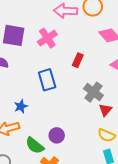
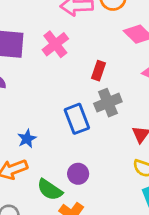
blue rectangle: (47, 80) -> (77, 119), moved
gray cross: (93, 92) -> (108, 103), moved, turned 36

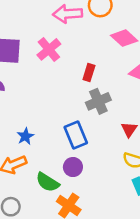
blue rectangle: (77, 119) -> (76, 135), moved

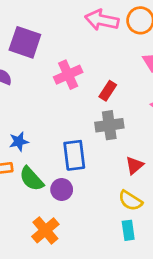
pink cross: (49, 49) -> (68, 75), moved
green semicircle: (47, 182) -> (32, 179), moved

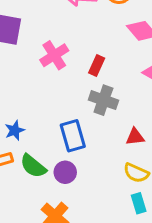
gray cross: (109, 125) -> (103, 100), turned 36
red triangle: (135, 165) -> (135, 137), turned 42

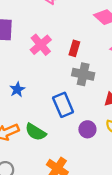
blue star: (15, 130) -> (17, 89), moved
purple circle: (65, 172) -> (87, 129), moved

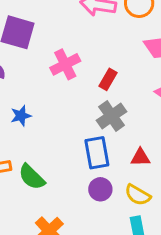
gray cross: (83, 74) -> (112, 116), turned 30
blue rectangle: (63, 105) -> (97, 153), moved

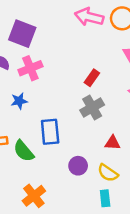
pink cross: (65, 64) -> (30, 68), moved
blue rectangle: (97, 153) -> (50, 132), moved

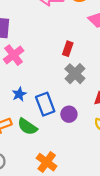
blue star: (19, 101) -> (19, 94), moved
purple circle: (78, 166) -> (69, 114), moved

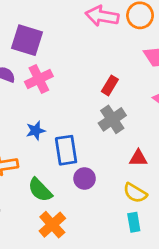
purple circle: (69, 114) -> (85, 179), moved
green semicircle: (27, 127) -> (40, 190), moved

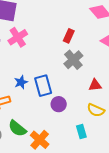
blue star: (36, 131) -> (21, 82), moved
green semicircle: (40, 190) -> (17, 128), moved
cyan rectangle: (134, 222) -> (81, 132), moved

